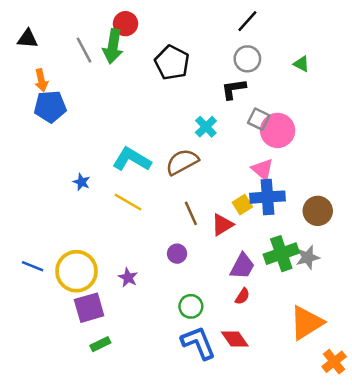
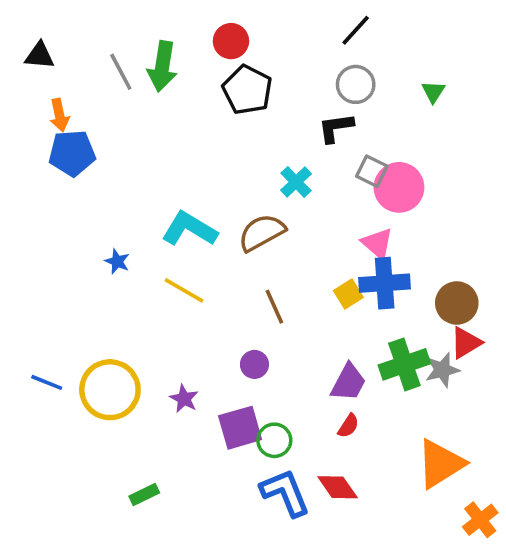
red circle: (126, 24) -> (231, 41), moved
green triangle: (301, 64) -> (433, 92), turned 36
red triangle: (222, 225) -> (466, 343), moved
purple square: (89, 308) -> (240, 428), moved

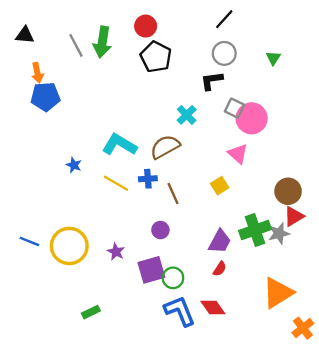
blue cross: (385, 283) -> (148, 179), moved, size x0.6

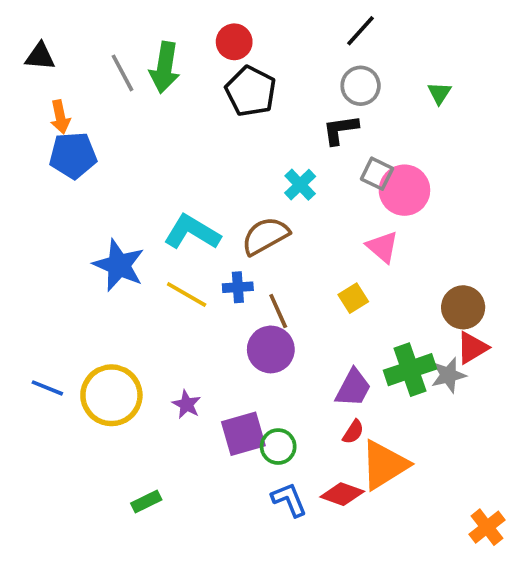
blue star: (74, 165) -> (119, 265), size x2.0
purple circle: (160, 230) -> (271, 349), moved, size x1.6
orange triangle: (278, 293) -> (384, 465), moved
red diamond: (213, 307) -> (342, 494), turned -35
blue L-shape: (180, 311) -> (289, 500), size x0.7

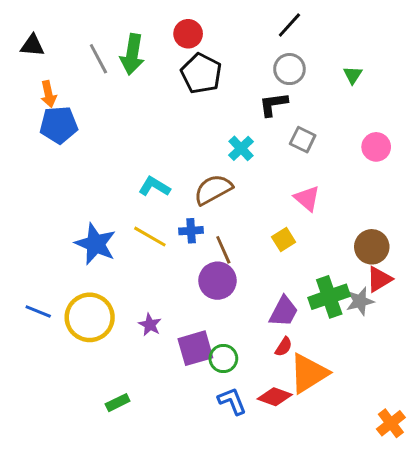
pink circle: (404, 190) -> (376, 147), moved, size x0.7
cyan L-shape: (192, 232) -> (154, 187), size x0.7
blue star: (119, 265) -> (96, 244), moved

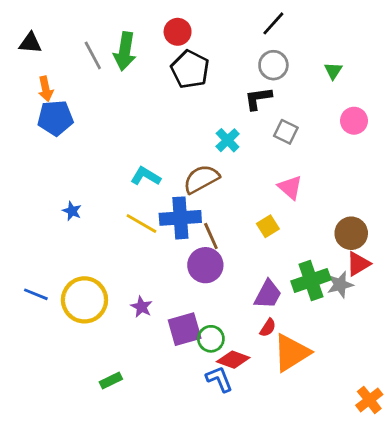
pink circle: (376, 147) -> (354, 121), moved
blue cross: (191, 231) -> (180, 218), size x1.8
blue star: (96, 244) -> (72, 211), moved, size x0.5
red diamond: (275, 397) -> (233, 360), moved

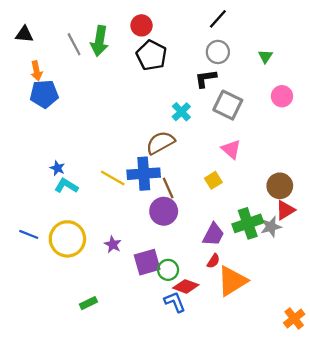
gray square: (286, 132) -> (228, 105), size x1.5
cyan L-shape: (146, 176) -> (66, 186), moved

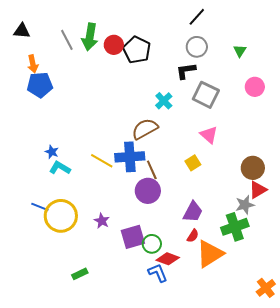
red circle: (142, 25) -> (114, 45), moved
green cross: (248, 223) -> (235, 227), moved
blue line: (29, 234) -> (40, 207), moved

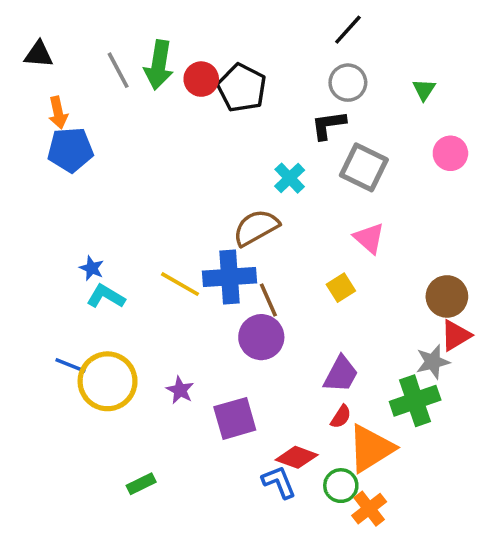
green circle: (152, 244) -> (341, 486), moved
orange cross: (266, 288) -> (369, 509), moved

